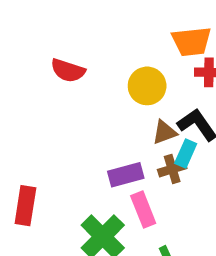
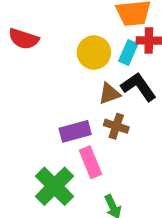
cyan rectangle: (186, 154) -> (128, 52), moved
brown cross: (172, 169) -> (116, 126), turned 35

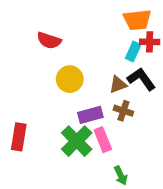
yellow circle: (94, 52) -> (70, 79), moved
green cross: (54, 186) -> (77, 141), moved

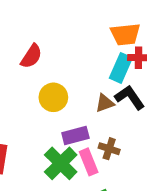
red semicircle: (49, 40) -> (31, 56), turned -75
cyan rectangle: (133, 52) -> (121, 68), size x1.4
brown cross: (123, 111) -> (109, 149), moved

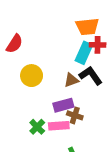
purple rectangle: (75, 136) -> (63, 105), moved
pink rectangle: (89, 162) -> (59, 126), turned -72
green cross: (61, 163) -> (37, 127), size x0.6

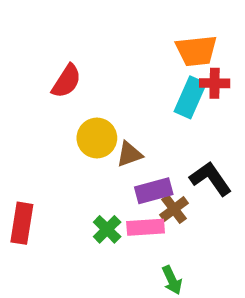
black L-shape: (91, 76) -> (211, 179), moved
brown triangle: (71, 80) -> (129, 154), moved
brown cross: (75, 115) -> (174, 209), turned 35

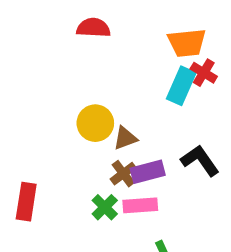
red semicircle: (66, 81) -> (93, 28), moved, turned -120
red cross: (215, 83) -> (204, 73), turned 30
brown cross: (174, 209) -> (123, 174), moved

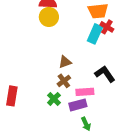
yellow circle: (95, 123) -> (49, 17), moved
purple rectangle: (148, 172) -> (78, 105), moved
pink rectangle: (140, 205) -> (85, 92), moved

